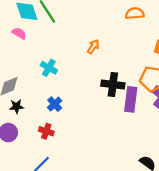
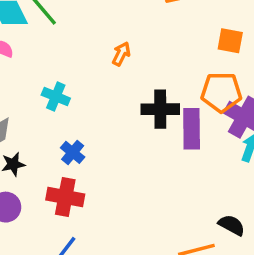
red cross: (46, 131) -> (65, 197), size x1.5

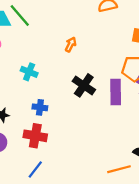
black cross: (160, 109) -> (84, 85), moved, turned 35
blue cross: (73, 152) -> (40, 107), turned -32

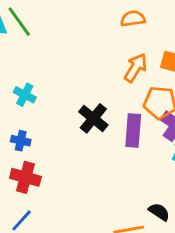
orange arrow: (71, 44) -> (136, 68), moved, size x1.5
blue cross: (40, 107) -> (21, 141), moved

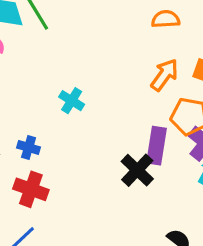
cyan cross: (25, 95) -> (72, 101), moved
black cross: (93, 118) -> (137, 170), moved

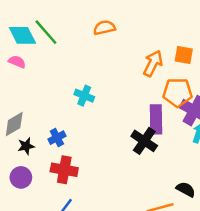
orange semicircle: (166, 19) -> (104, 28), moved
blue cross: (29, 147) -> (57, 138), turned -35

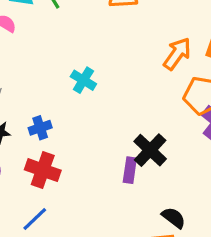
purple rectangle: (156, 119) -> (130, 170), moved, size x0.7
black semicircle: (186, 189) -> (174, 218), moved

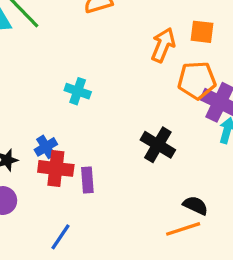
red cross: (43, 170) -> (56, 168), moved
purple rectangle: (130, 170) -> (87, 180), moved

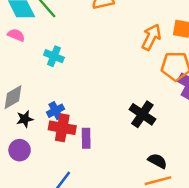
cyan cross: (78, 91) -> (54, 56), moved
black semicircle: (195, 205) -> (157, 161), moved

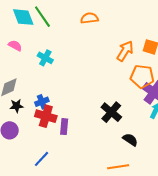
pink semicircle: (16, 35) -> (15, 46), moved
black semicircle: (157, 161) -> (130, 140), moved

